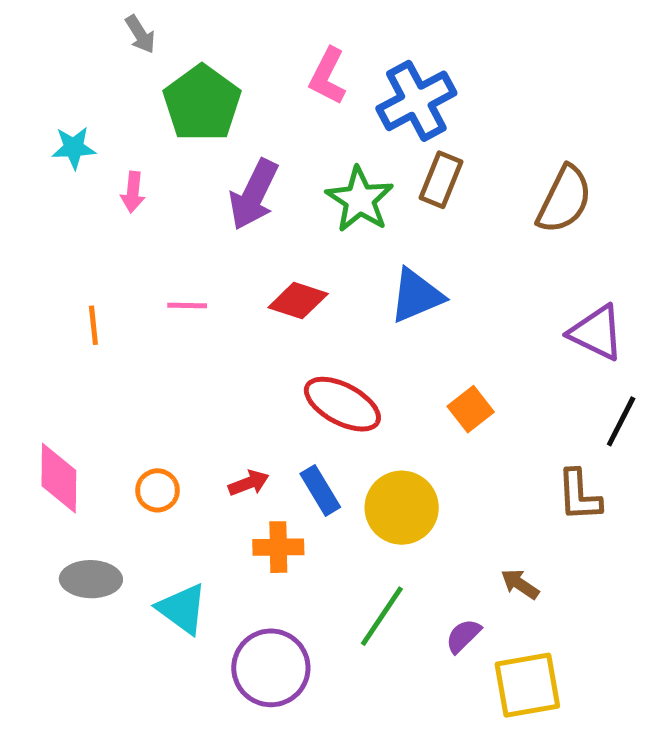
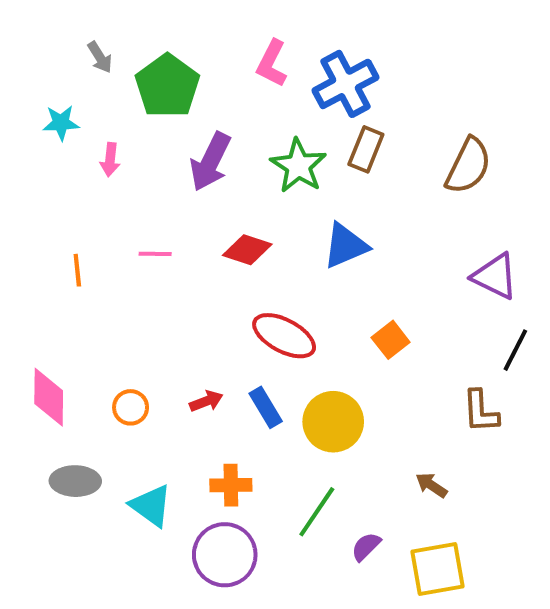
gray arrow: (140, 34) -> (100, 57), moved
orange cross: (278, 547) -> (231, 485), moved
purple semicircle: (463, 636) -> (366, 547), moved

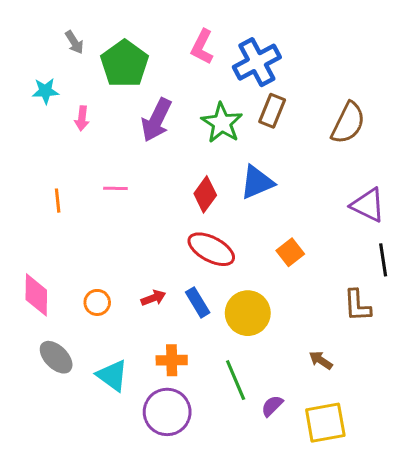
red diamond: (247, 250) -> (205, 194), moved, turned -72
black line: (515, 350) -> (383, 260), turned -36
gray ellipse: (75, 481) -> (56, 357), turned 44
green line: (317, 512) -> (236, 380), turned -57

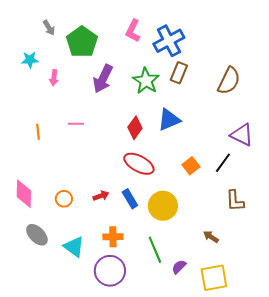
black line: (383, 260) -> (223, 163), moved, turned 45

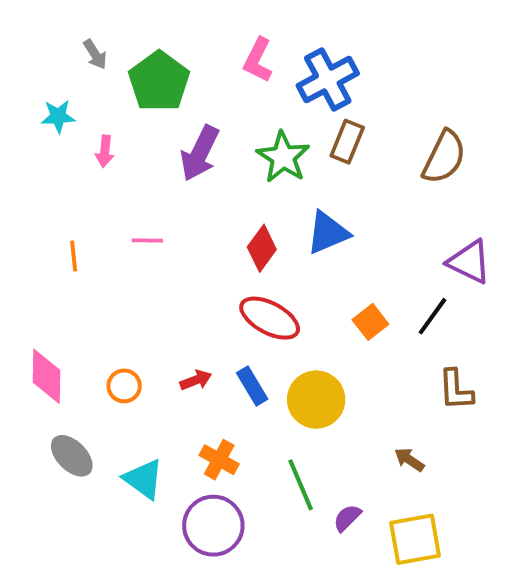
orange cross: (113, 237) -> (219, 460), turned 30

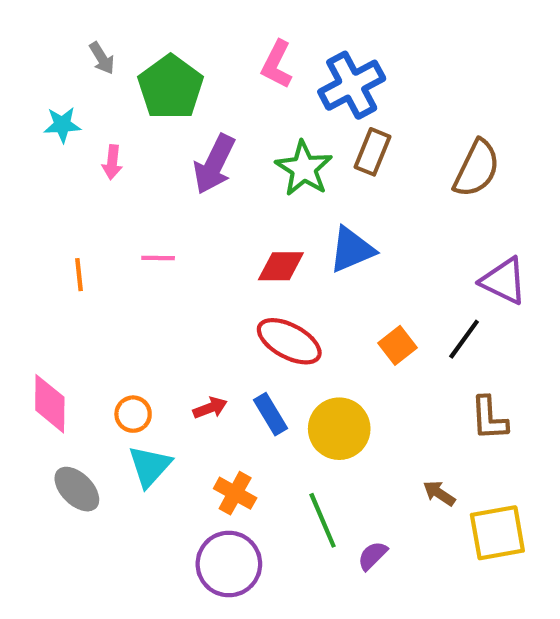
red diamond: (262, 248) -> (281, 266), turned 54
cyan triangle: (144, 479) -> (150, 466), moved, turned 36
yellow square: (415, 539) -> (497, 533), moved

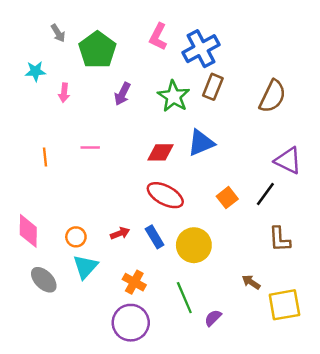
purple arrow: (214, 164) -> (122, 94), size x0.7

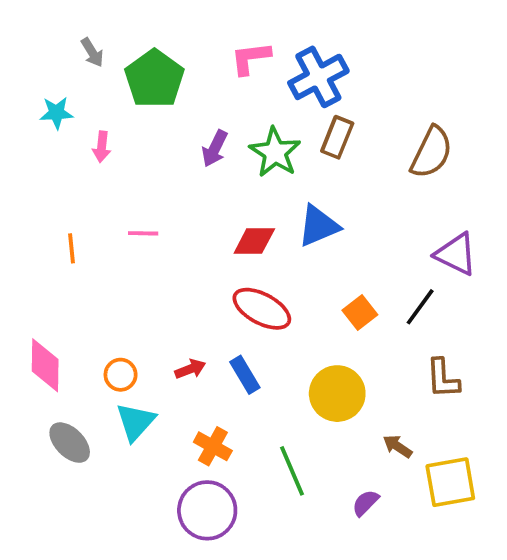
pink L-shape: (158, 37) -> (251, 58), turned 56
purple arrow: (122, 94) -> (215, 149), moved
yellow circle: (194, 245) -> (337, 394), moved
purple semicircle: (213, 318) -> (365, 503), moved

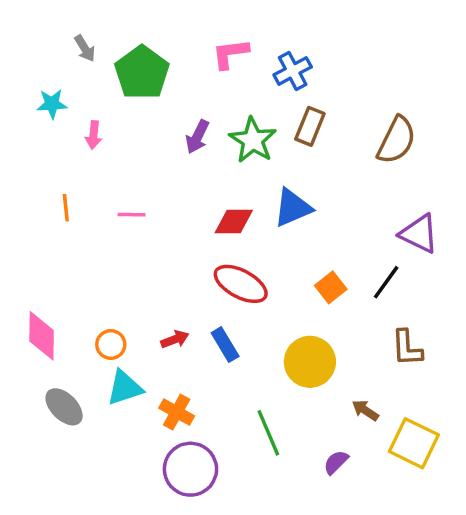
blue cross: (318, 77) -> (293, 71), size x0.7
orange line: (72, 248) -> (66, 208), moved
cyan triangle: (136, 422) -> (125, 388), turned 30
orange cross: (213, 446) -> (177, 412), moved
yellow square: (450, 482) -> (414, 443), turned 36

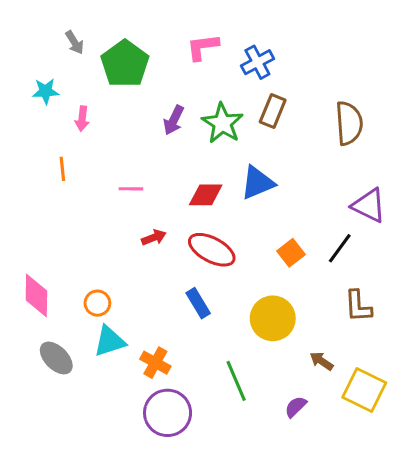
brown semicircle: (397, 140) -> (349, 123), turned -30
orange line: (66, 208) -> (62, 169), moved
pink line: (132, 215) -> (131, 189), moved
red arrow: (175, 339) -> (154, 238), moved

